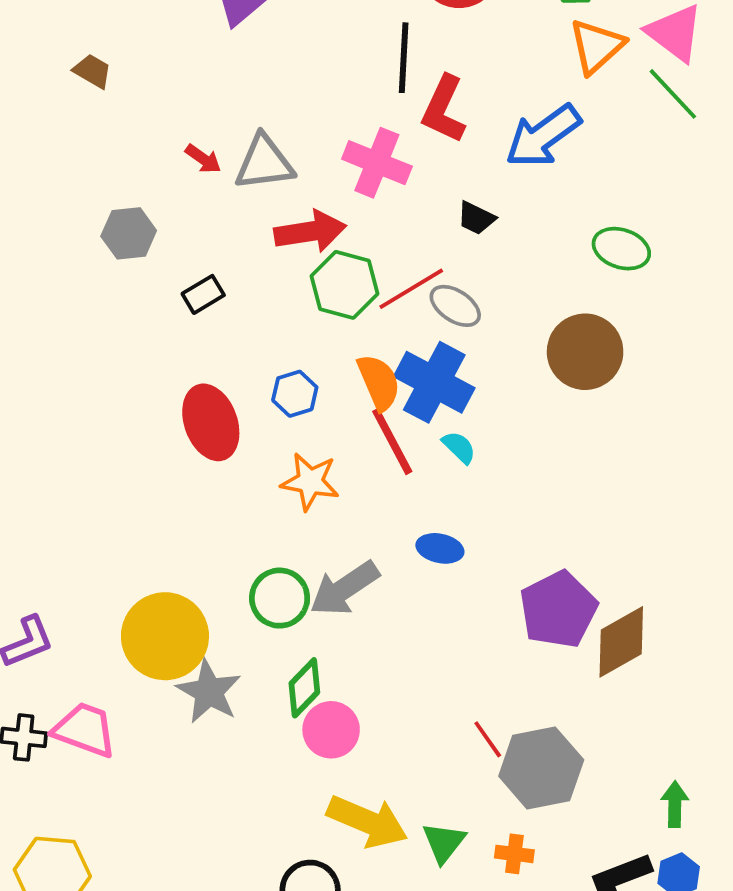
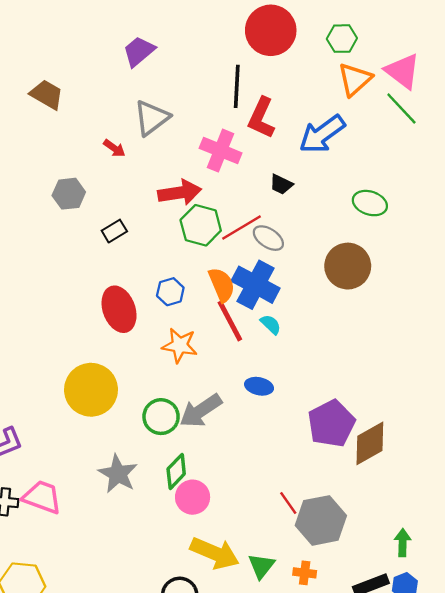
brown trapezoid: (92, 71) -> (47, 95), size x1.4
gray triangle: (264, 163) -> (152, 118), moved, turned -30
yellow circle: (165, 636) -> (91, 390), moved

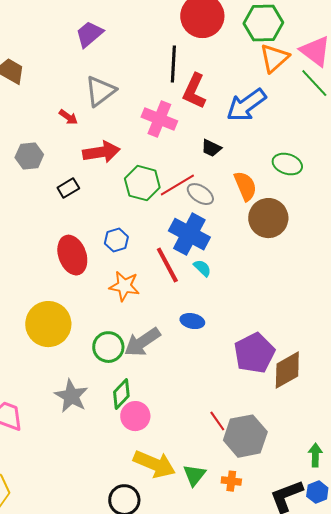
green hexagon: (342, 39) -> (263, 23), size x1.5
red arrow: (180, 193) -> (101, 152), moved
orange semicircle: (222, 285) -> (245, 186), moved

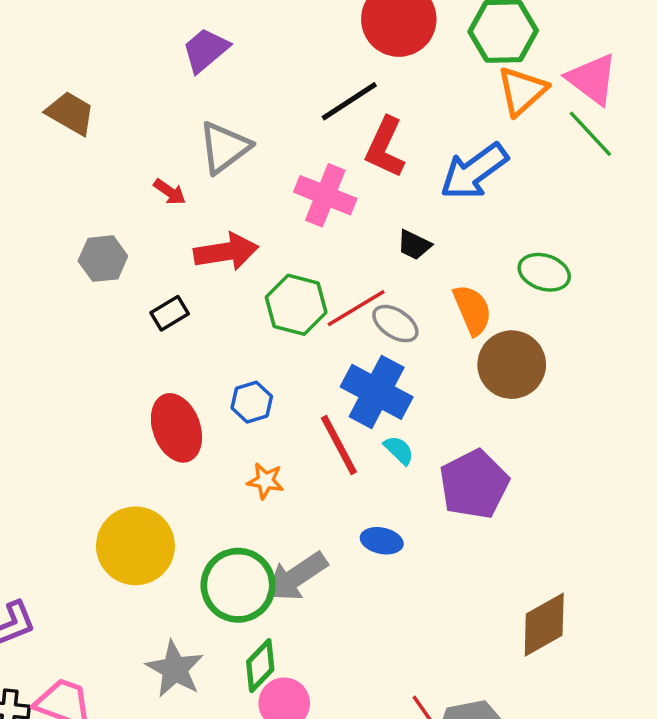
black line: (173, 64) -> (349, 101), turned 54
orange star: (124, 286) -> (265, 481), size x0.7
green circle: (108, 347) -> (238, 585), size x1.4
purple pentagon: (254, 353) -> (474, 484), moved

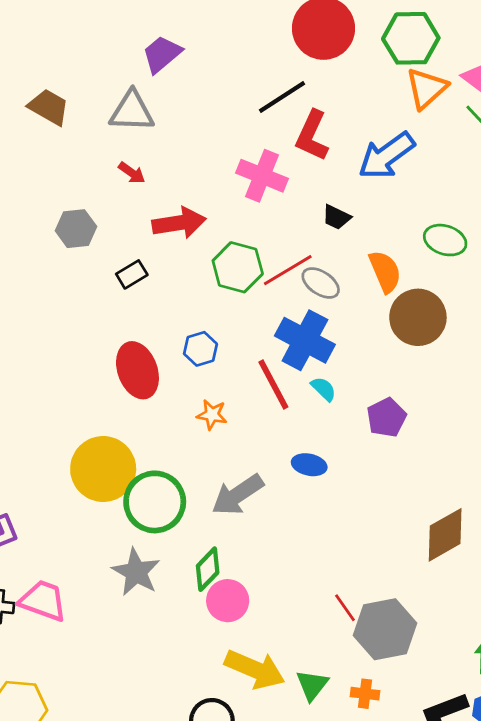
gray triangle: (224, 147) -> (132, 111), moved, turned 39
purple pentagon: (474, 484) -> (386, 417), size x0.7
green circle: (238, 585) -> (155, 502), moved

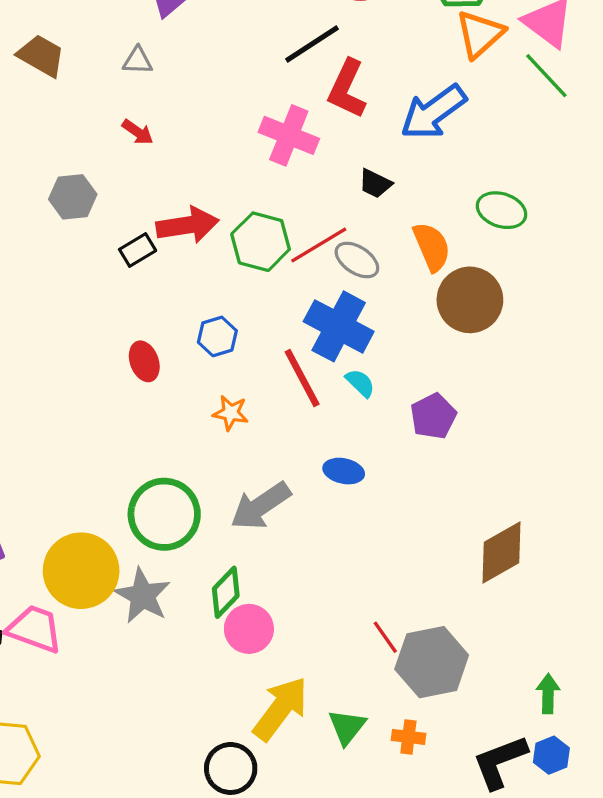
gray triangle: (132, 111) -> (138, 61), size x0.6
red arrow: (179, 223) -> (187, 225), moved
red ellipse: (137, 370) -> (144, 361), size x0.6
yellow circle: (103, 469) -> (81, 571), moved
yellow arrow: (255, 669) -> (280, 709), turned -76

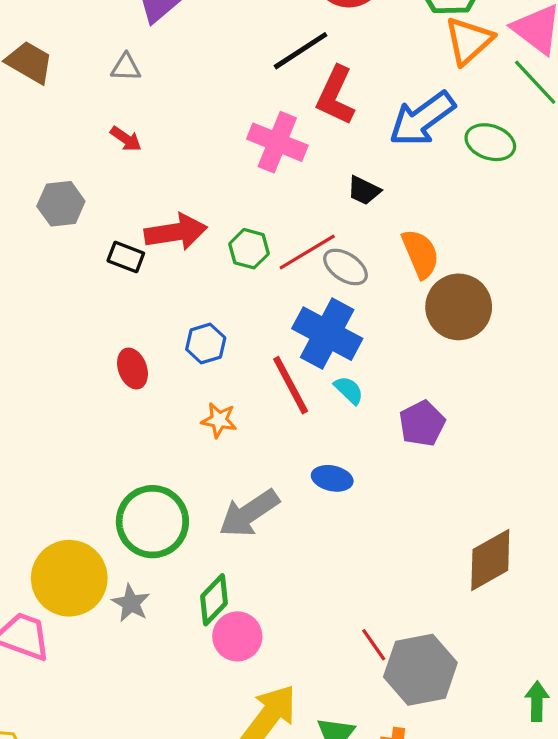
green ellipse: (502, 210) -> (490, 142), moved
green hexagon: (261, 242) -> (249, 249), size x0.7
black rectangle: (138, 250) -> (126, 257), turned 52
gray star: (143, 596) -> (131, 603), size x0.7

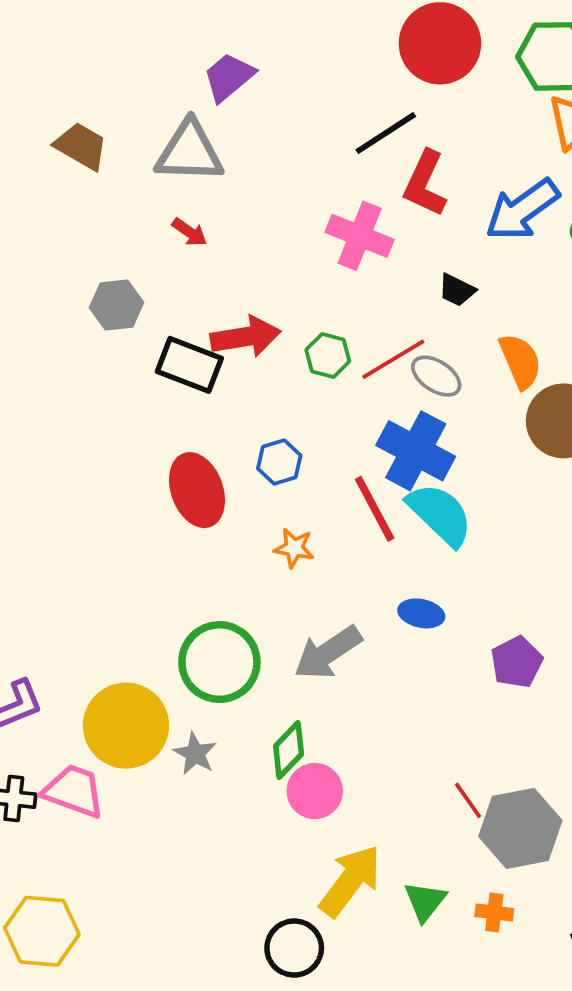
gray triangle: (126, 67) -> (189, 152), size x2.0
black rectangle: (126, 257) -> (189, 365), size x1.6
red ellipse: (132, 369) -> (197, 490), size x1.6
cyan semicircle: (349, 390) -> (440, 514), size x2.0
purple pentagon: (422, 423) -> (517, 662), moved

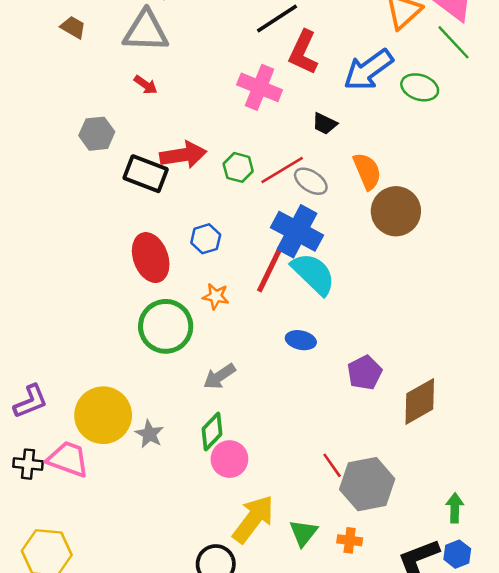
brown trapezoid: (81, 146) -> (73, 27), size x0.7
red line: (375, 509) -> (270, 270), turned 54
gray arrow: (328, 653) -> (219, 376), moved, size x0.7
green circle: (219, 662) -> (166, 326), moved

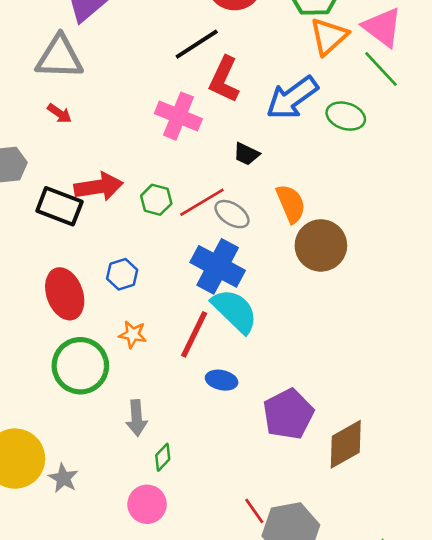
red line: (270, 270) -> (194, 334), moved
purple pentagon: (365, 373) -> (288, 414), size x1.4
gray arrow: (219, 376) -> (137, 418), turned -60
green diamond: (212, 431) -> (163, 457), moved, size x0.7

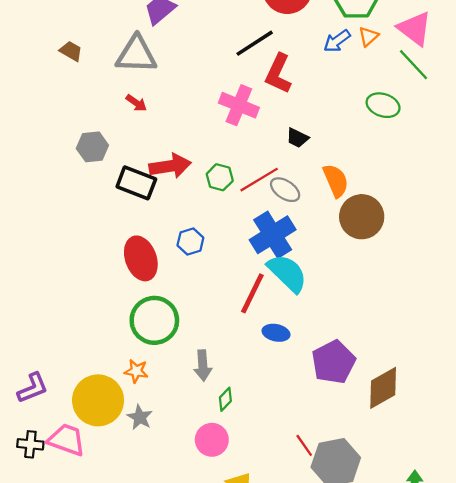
orange triangle: (329, 36) -> (368, 36), size x0.6
blue arrow: (292, 98) -> (337, 41), moved, size x0.6
blue cross: (218, 266) -> (273, 235), turned 30
orange star: (133, 334) -> (136, 371), moved

